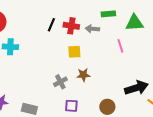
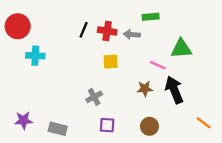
green triangle: (134, 23) -> (181, 49), moved
pink line: (120, 46) -> (158, 65), moved, turned -48
brown star: (83, 75) -> (145, 89), moved
black arrow: (136, 88) -> (174, 90), moved, turned -95

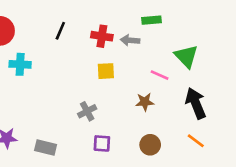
black line: (84, 30) -> (60, 31), moved
green triangle: (181, 49) -> (186, 56), turned 50
black arrow: (174, 90) -> (196, 103), moved
orange line: (204, 123) -> (196, 141), moved

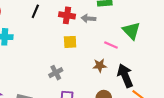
black arrow: (196, 103) -> (125, 76), moved

